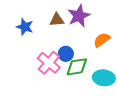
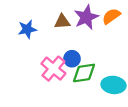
blue star: (25, 27) -> (27, 29), turned -30
orange semicircle: (102, 40) -> (111, 16), moved

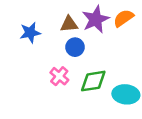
blue circle: (72, 59) -> (75, 47), moved
pink cross: (53, 69) -> (59, 76), size x0.7

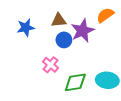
purple star: (96, 19) -> (83, 31), moved
green diamond: (93, 81) -> (75, 82), moved

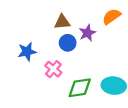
blue star: (26, 28) -> (27, 52), moved
purple star: (83, 31) -> (87, 33), size x0.7

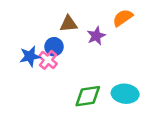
blue circle: (68, 43) -> (54, 47), moved
pink cross: (53, 69) -> (48, 60), moved

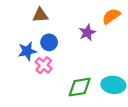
brown triangle: (68, 24) -> (40, 15), moved
pink cross: (48, 60) -> (44, 65), moved

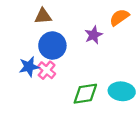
blue circle: (49, 42) -> (52, 46), size x1.5
blue star: (27, 51) -> (29, 67), moved

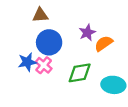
orange semicircle: (119, 17) -> (104, 43), moved
green diamond: (85, 94) -> (80, 73), moved

